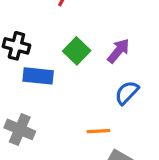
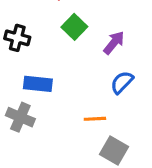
green square: (77, 51) -> (74, 27), moved
blue rectangle: (38, 76) -> (38, 84), moved

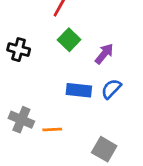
blue rectangle: (38, 84) -> (79, 90), moved
orange line: (95, 119) -> (52, 130), moved

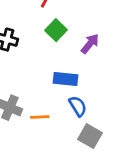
blue semicircle: (111, 89) -> (78, 106), moved, turned 105

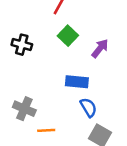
orange line: (40, 117) -> (46, 130), moved

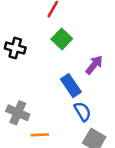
purple arrow: (100, 48) -> (94, 65), moved
blue rectangle: (77, 82) -> (71, 86), turned 50

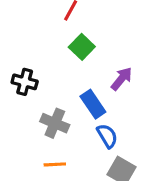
black cross: (15, 48) -> (25, 82), moved
gray cross: (18, 113) -> (55, 123), moved

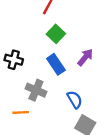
blue rectangle: (93, 104) -> (56, 64), moved
orange line: (55, 164) -> (21, 112), moved

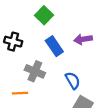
green square: (56, 34) -> (44, 15), moved
purple arrow: (85, 57) -> (83, 39), turned -138

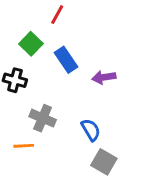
green square: (44, 15) -> (31, 44), moved
blue rectangle: (54, 46) -> (66, 60), moved

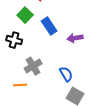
gray cross: (43, 118) -> (33, 66), turned 36

